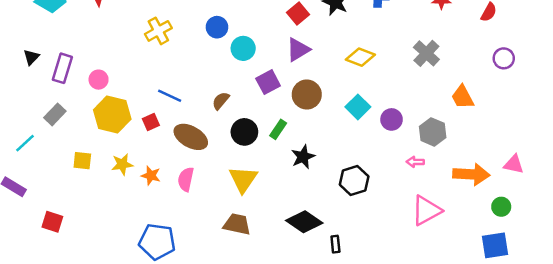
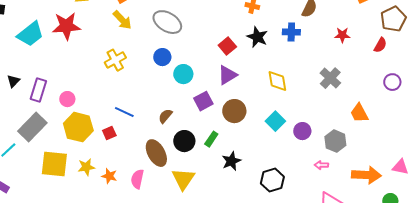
yellow diamond: (360, 57) -> (277, 81), turned 60
gray rectangle: (55, 114) -> (32, 127), size x1.6
brown ellipse: (191, 137) -> (156, 153), moved, turned 32
yellow square: (82, 161) -> (54, 164), size x1.8

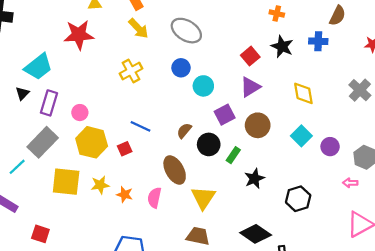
cyan trapezoid: (30, 34) -> (38, 67), moved
black circle: (184, 141) -> (209, 144), moved

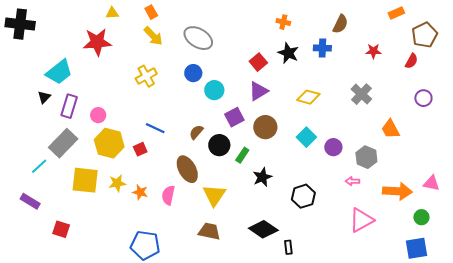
yellow diamond: (303, 93) -> (308, 97), turned -65

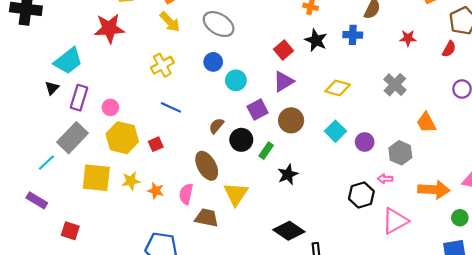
blue line: (155, 128) -> (171, 107), moved
black hexagon: (303, 196) -> (361, 195), moved
brown trapezoid: (209, 231) -> (207, 218), moved

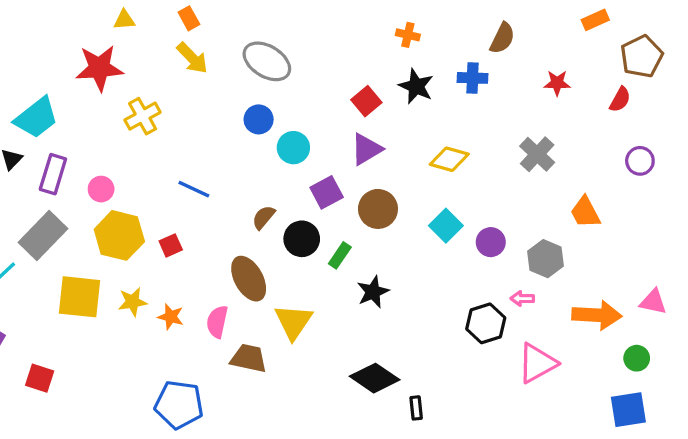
yellow cross: (162, 65) -> (143, 116), moved

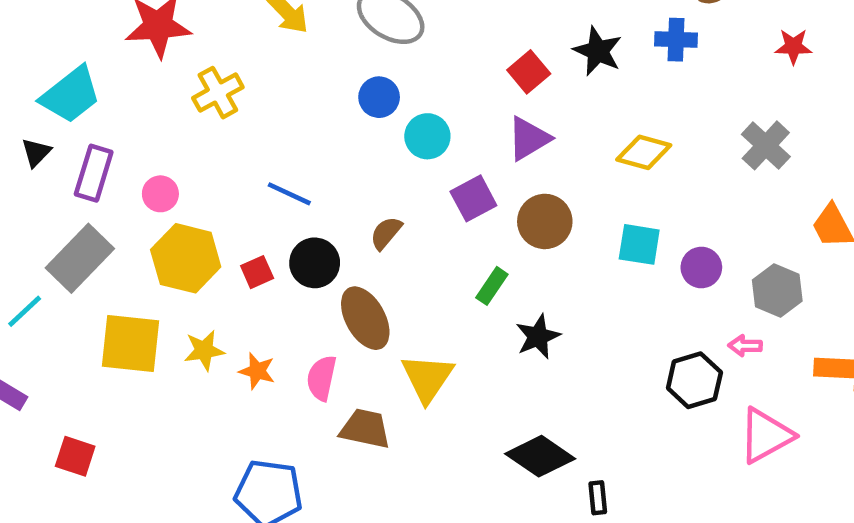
cyan square: (446, 226) -> (639, 244), turned -36
black circle: (302, 239) -> (315, 263), moved

